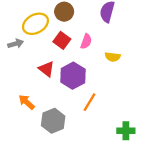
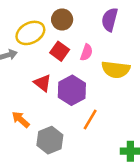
yellow semicircle: (113, 57) -> (116, 69), size x1.6

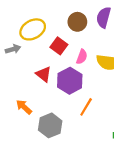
brown circle: (62, 20) -> (77, 22), moved
pink semicircle: (86, 52) -> (82, 57), moved

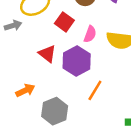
orange arrow: (24, 107) -> (25, 90), turned 112

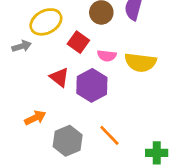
pink semicircle: (90, 34) -> (107, 56), turned 77
orange line: (95, 90) -> (109, 135), moved, turned -75

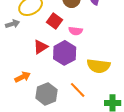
yellow semicircle: (141, 62) -> (99, 66), moved
red triangle: (59, 77) -> (41, 47), turned 49

